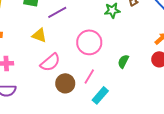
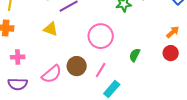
pink semicircle: (50, 62) -> (52, 74), moved
brown circle: (65, 83) -> (77, 66), moved

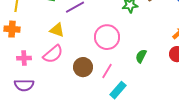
pink semicircle: (52, 74) -> (53, 54), moved

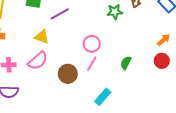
pink circle: (107, 37) -> (92, 44), size x0.7
pink line: (107, 71) -> (92, 64), moved

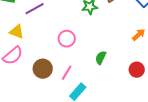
red circle: (162, 61) -> (137, 70), moved
pink line: (92, 64) -> (67, 73), moved

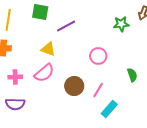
green semicircle: (101, 58) -> (132, 75), turned 136

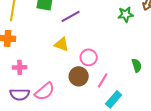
yellow triangle: (48, 49) -> (62, 44), moved
pink circle: (98, 56) -> (89, 57), moved
pink semicircle: (44, 73) -> (45, 91), moved

